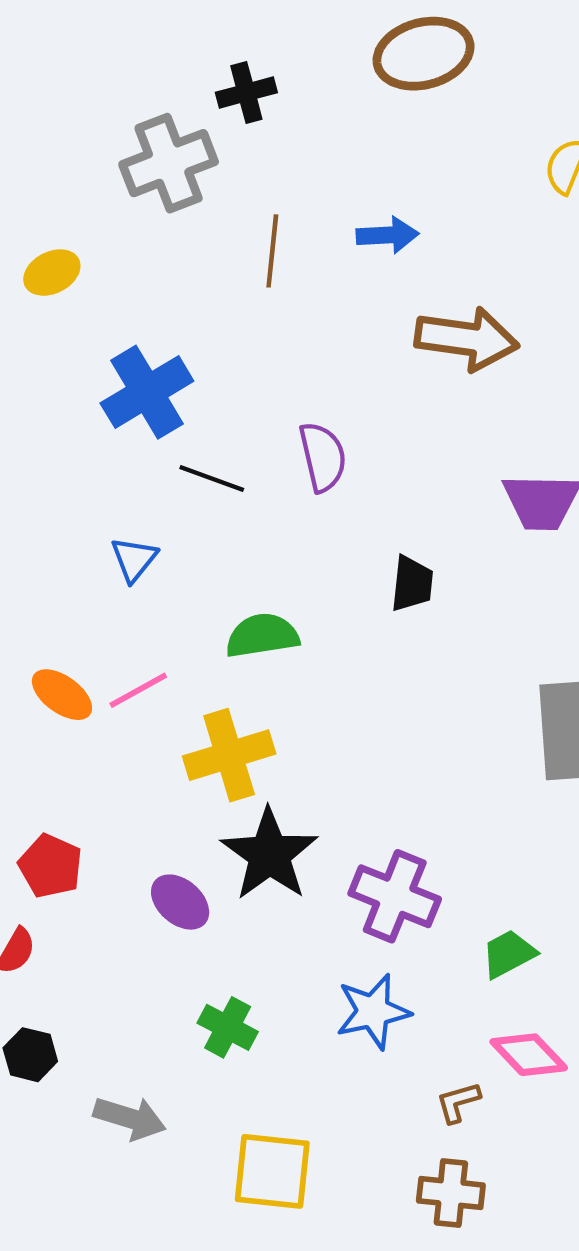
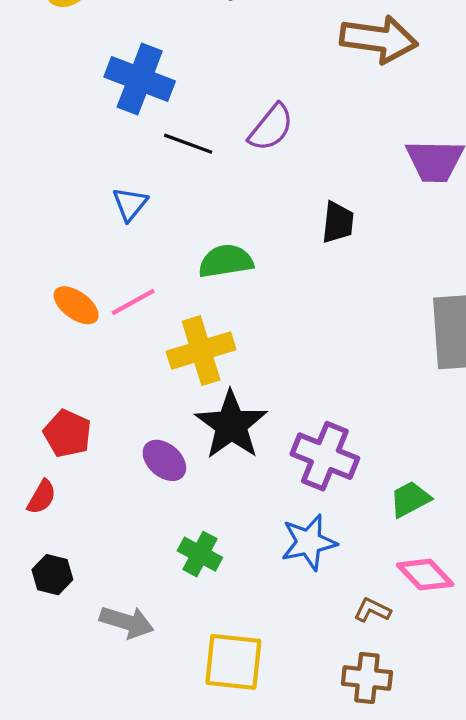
blue cross: (147, 392) -> (140, 79), turned -38
purple semicircle: (323, 457) -> (271, 128), turned 52
brown L-shape: (458, 1102) -> (372, 610), turned 42

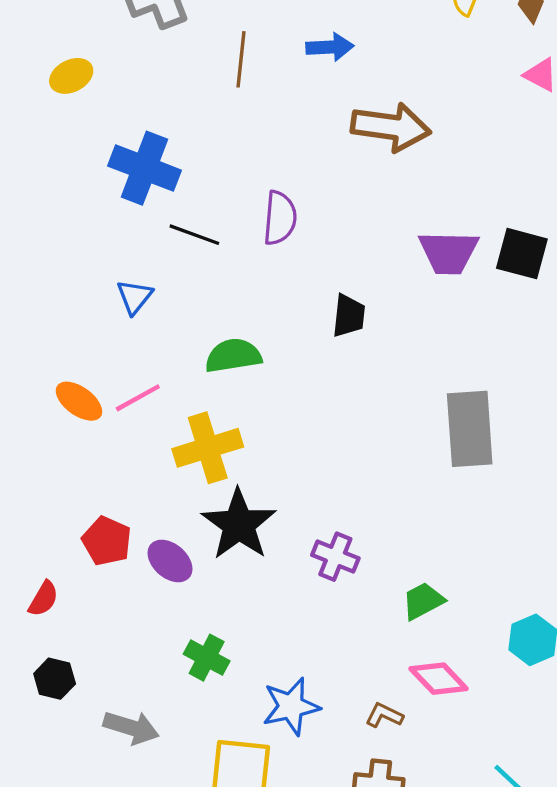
purple semicircle: (271, 128) -> (280, 218), turned -34
red pentagon: (67, 433) -> (107, 541), moved
purple cross: (325, 456) -> (335, 557), size x0.7
blue star: (309, 542) -> (291, 706), moved

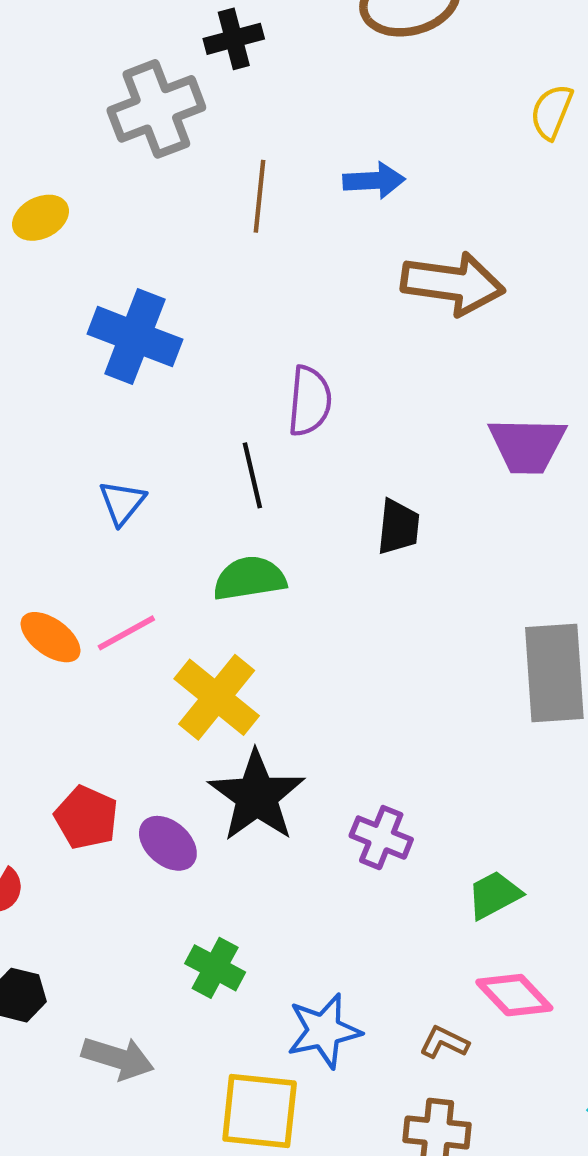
black line: (194, 235) -> (252, 475), moved, turned 57
yellow cross: (208, 448) -> (217, 697), turned -34

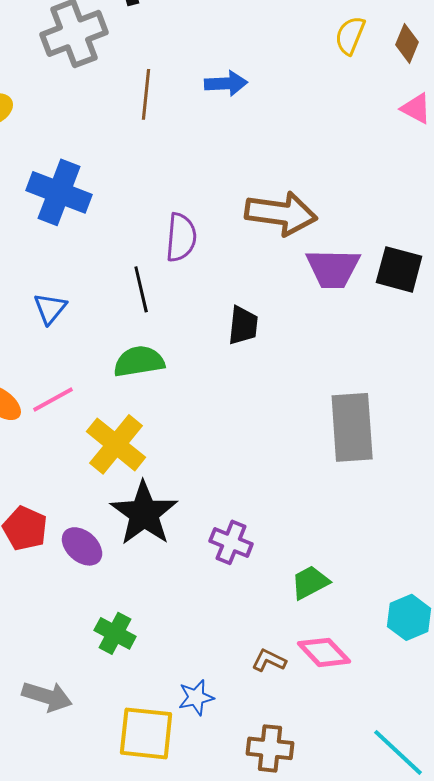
brown arrow: (453, 284) -> (281, 213), moved
blue star: (324, 1031) -> (196, 697), moved, size x0.7
brown L-shape: (444, 1042) -> (269, 660), moved

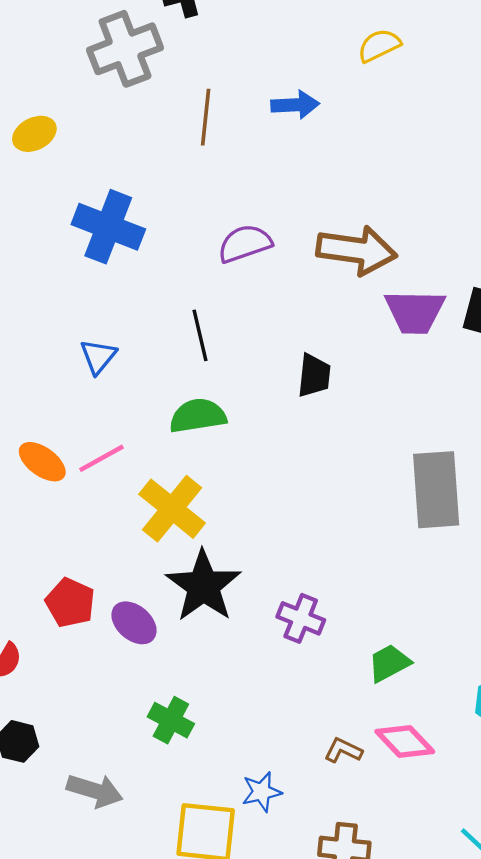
yellow semicircle: (350, 35) -> (379, 45), moved, turned 42
purple semicircle: (181, 237) -> (245, 244), moved, turned -114

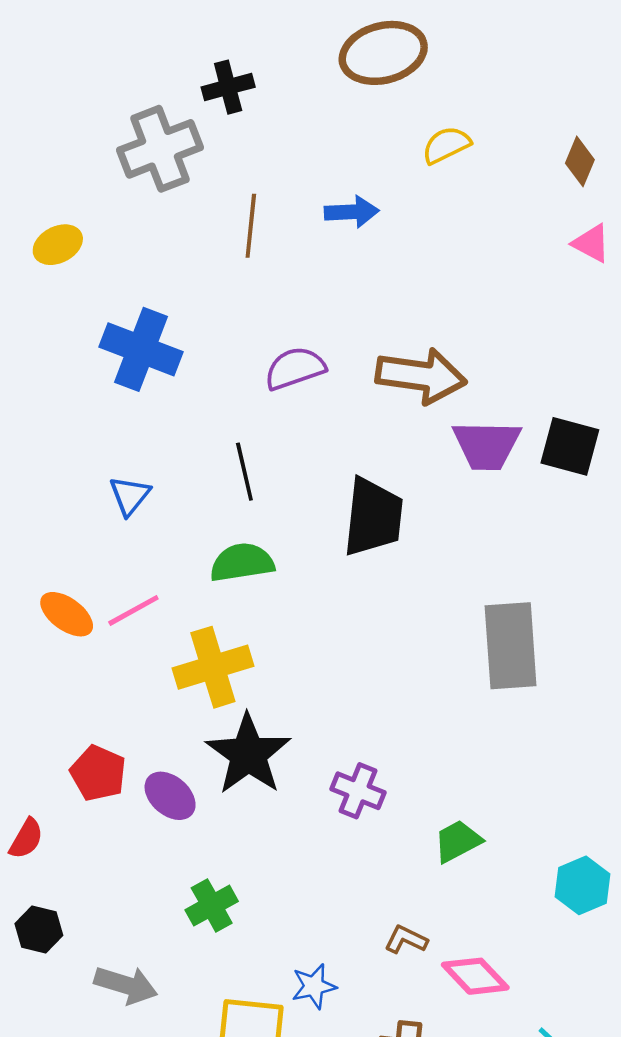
black trapezoid: (314, 376) -> (373, 517), size x1.6
yellow cross: (172, 509) -> (213, 667), turned 34
green cross: (171, 720) -> (212, 906), turned 33
pink diamond: (405, 741) -> (475, 976), moved

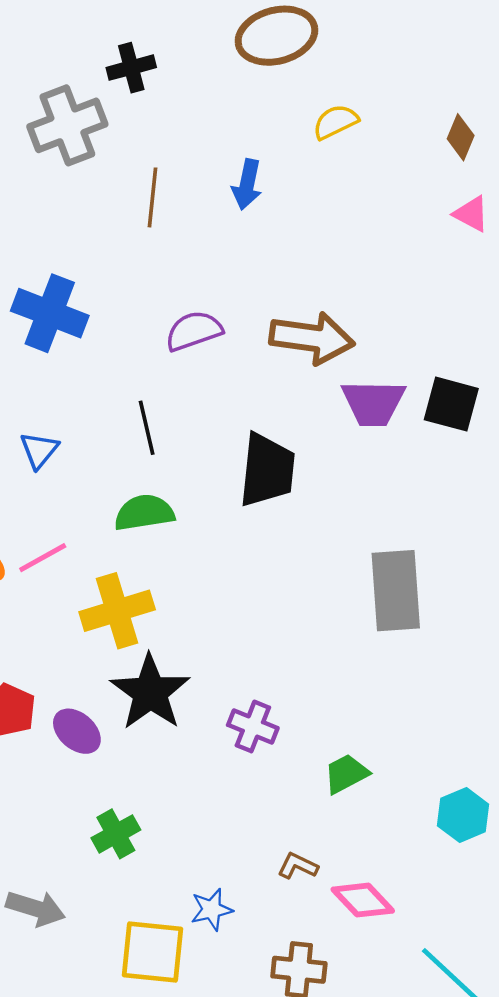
blue arrow: (352, 212) -> (247, 184), turned 105

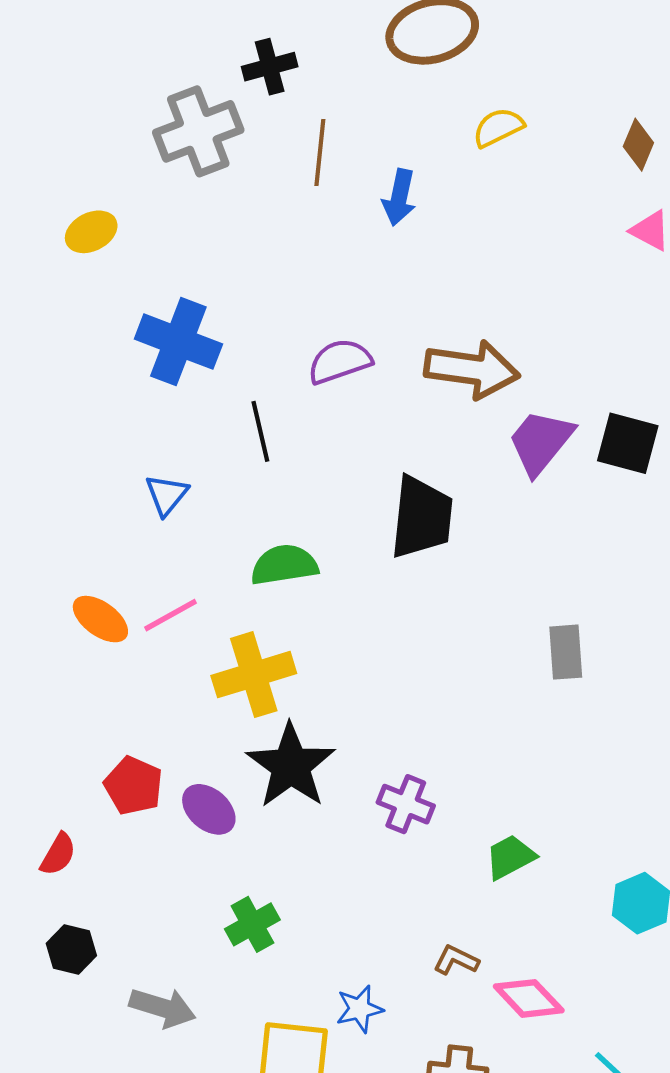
brown line: (152, 197) -> (320, 153), moved
purple trapezoid: (373, 403) -> (541, 442), turned 128
black line: (147, 428) -> (260, 431), moved
gray rectangle: (396, 591) -> (566, 652), size x0.6

